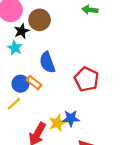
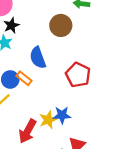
brown circle: (40, 20) -> (61, 25), moved

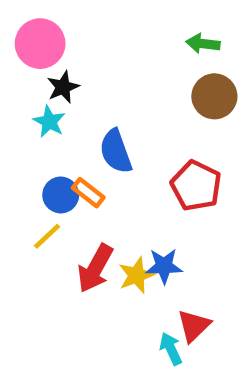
brown circle: (61, 25) -> (214, 96), moved
red arrow: (27, 131) -> (95, 268), moved

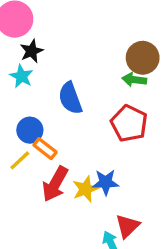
green arrow: (203, 44) -> (134, 80), moved
orange rectangle: (88, 193) -> (45, 149), moved

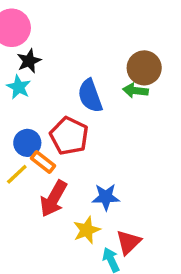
blue semicircle: (70, 98) -> (90, 96), moved
red pentagon: (129, 123) -> (69, 136), moved
yellow star: (85, 189) -> (87, 230), moved

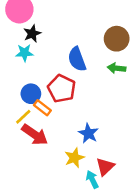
cyan star: (19, 87) -> (24, 53), turned -30
green arrow: (135, 91) -> (117, 68), moved
blue star: (106, 197) -> (88, 133), turned 30
red arrow: (53, 199) -> (35, 135), moved, turned -84

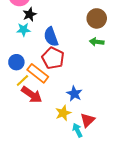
blue semicircle: (77, 59) -> (51, 37), moved
blue circle: (31, 94) -> (16, 62), moved
orange rectangle: (42, 108) -> (38, 73), size x1.5

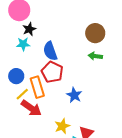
orange rectangle: (38, 73) -> (37, 87), turned 35
blue star: (74, 94) -> (74, 95), moved

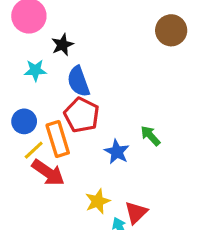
black star: (29, 29) -> (62, 45), moved
brown circle: (95, 33) -> (171, 30), moved
green arrow: (95, 56) -> (150, 136), moved, turned 40

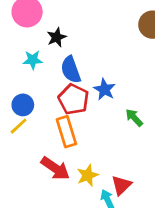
orange rectangle: (58, 139) -> (66, 132), moved
yellow line: (34, 150) -> (19, 126), moved
blue star: (117, 152) -> (105, 89), moved
red arrow: (48, 173) -> (55, 168), moved

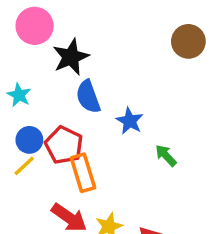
black star: (57, 37) -> (71, 57), size x1.5
cyan star: (33, 60) -> (19, 95), moved, turned 30
red pentagon: (74, 99) -> (64, 145), moved

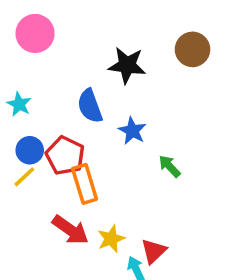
black star: (71, 57) -> (127, 65), moved, turned 30

